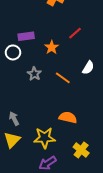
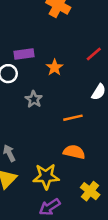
red line: (75, 33) -> (94, 54), moved
orange line: (63, 78) -> (73, 118), moved, turned -49

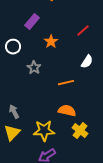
purple rectangle: (24, 54) -> (32, 22), moved, turned -42
yellow cross: (90, 191) -> (80, 131), moved

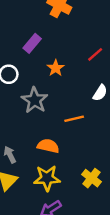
gray star: (34, 68) -> (35, 100), size x1.5
orange semicircle: (67, 111) -> (48, 146), moved

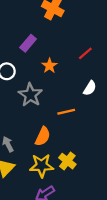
orange semicircle: (48, 146) -> (43, 136), turned 102
yellow cross: (91, 178) -> (67, 161), moved

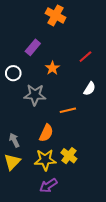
gray star: (30, 95) -> (35, 95), turned -30

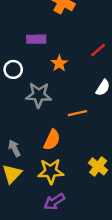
purple rectangle: (33, 47) -> (36, 39), turned 49
yellow cross: (69, 156) -> (98, 166), moved

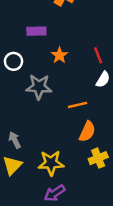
red line: (98, 50) -> (98, 55), moved, turned -70
orange semicircle: (52, 140) -> (87, 132), moved
yellow cross: (98, 166) -> (98, 158), turned 30

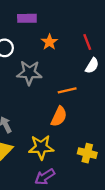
orange semicircle: (87, 132) -> (59, 116), moved
yellow cross: (98, 158) -> (87, 153), moved, turned 36

